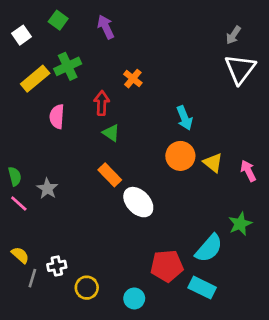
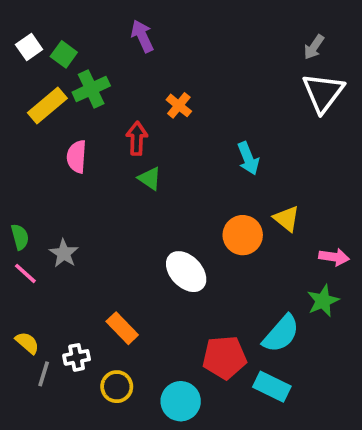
green square: (58, 20) -> (64, 54), moved
orange circle: (180, 156) -> (243, 235), moved
pink arrow: (248, 171) -> (334, 257), moved, turned 125
orange rectangle: (110, 175) -> (122, 328), moved
cyan circle: (134, 298) -> (181, 401), size x1.4

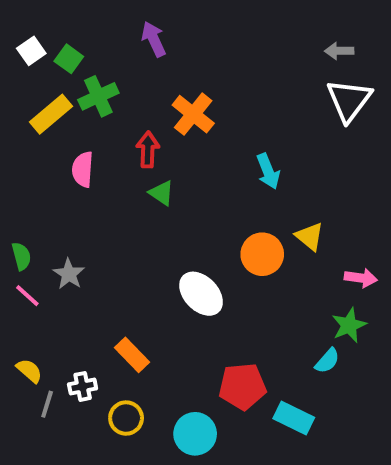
gray arrow: (314, 47) -> (339, 51), turned 55
orange cross: (179, 105) -> (193, 114), size x1.5
cyan semicircle: (281, 334) -> (327, 361), moved, size x0.6

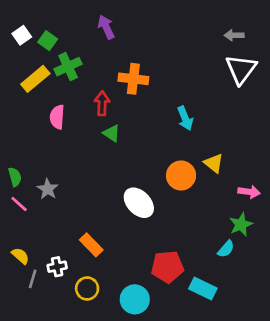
orange cross: (193, 114) -> (133, 79), turned -32

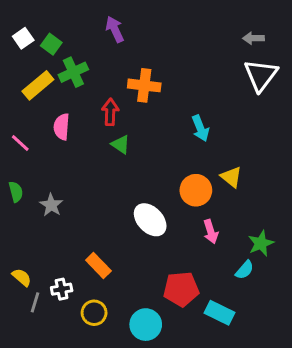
pink arrow: (249, 192) -> (211, 232), moved, turned 65
pink line: (19, 204) -> (20, 143), moved

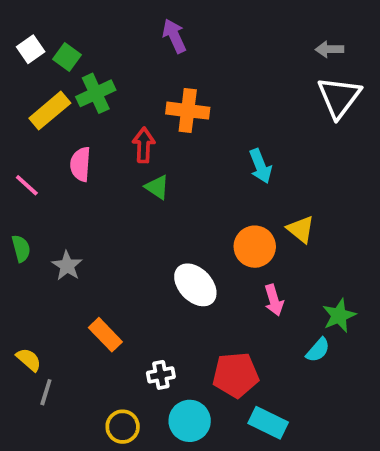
purple arrow: (115, 29) -> (174, 36), moved
orange rectangle: (98, 266) -> (105, 335), moved
white cross: (62, 289) -> (161, 375), moved
yellow circle: (94, 313) -> (123, 427), moved
cyan rectangle: (220, 313) -> (268, 423), moved

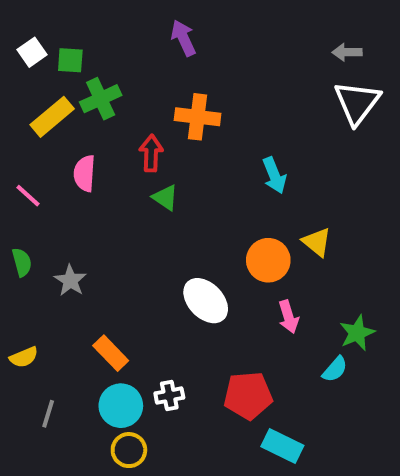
green square: (67, 57) -> (70, 60), turned -32
yellow semicircle: (29, 360) -> (24, 357), moved, turned 116
cyan circle: (190, 421) -> (121, 406), moved

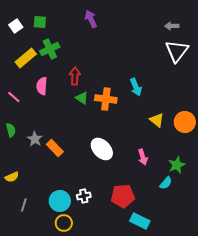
green square: (70, 60) -> (40, 22), moved
orange cross: (198, 117) -> (106, 99), moved
orange circle: (268, 260) -> (185, 122), moved
orange rectangle: (111, 353) -> (55, 148), moved

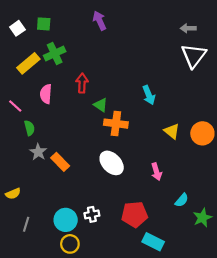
green triangle: (82, 98) -> (101, 105), moved
orange cross: (106, 99) -> (116, 124), moved
green semicircle: (11, 130) -> (29, 128), moved
green star: (177, 165) -> (202, 218), moved

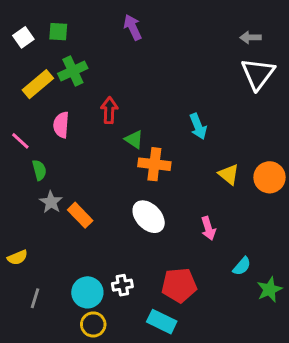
cyan rectangle: (153, 242) -> (162, 322), moved

